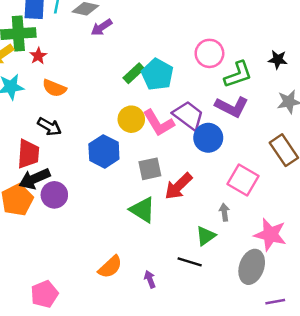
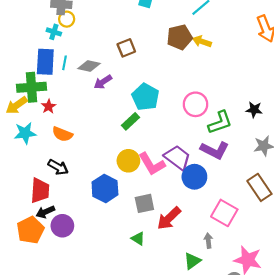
cyan pentagon: (157, 74) -> (145, 97), moved
black arrow: (34, 179) -> (45, 212), size x0.7
green triangle: (142, 210) -> (138, 239), size x0.6

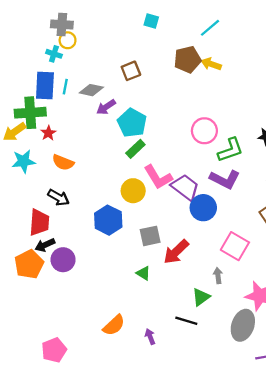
cyan pentagon: (145, 97) -> (132, 123), moved
pink L-shape: (152, 164) -> (158, 177), moved

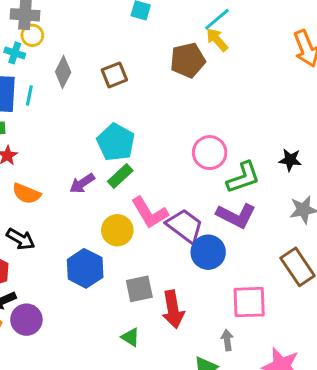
yellow arrow: (211, 64) -> (217, 40), moved, turned 30
gray diamond: (91, 90) -> (63, 72), moved, turned -75
purple arrow: (106, 107) -> (82, 183), moved
pink square: (235, 246) -> (249, 302), turned -32
red arrow: (176, 252) -> (173, 309), turned -56

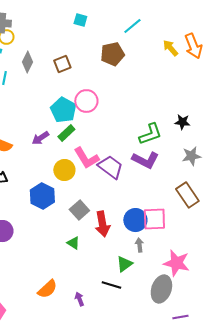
yellow arrow: (217, 40) -> (170, 48), moved
pink circle: (210, 153) -> (86, 101), moved
blue circle: (208, 252) -> (135, 220), moved
gray square: (139, 289) -> (79, 210), turned -30

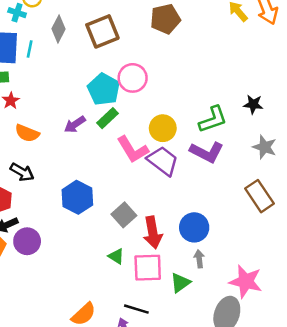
brown square: (62, 64) -> (102, 31), size x1.5
gray star: (191, 156) -> (265, 147), turned 30
yellow circle: (64, 170) -> (163, 128), moved
pink square: (154, 219) -> (148, 268), moved
black line: (111, 285) -> (136, 309), moved

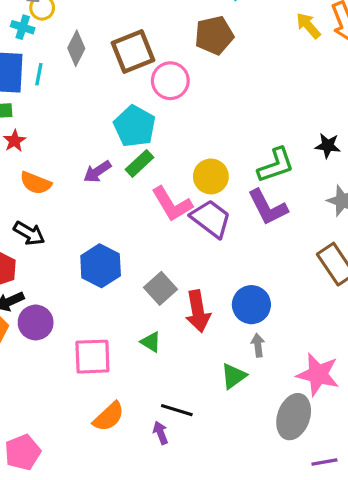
pink circle: (133, 78) -> (170, 81), moved
purple L-shape: (207, 152) -> (268, 207), turned 36
pink square: (148, 268) -> (92, 357), moved

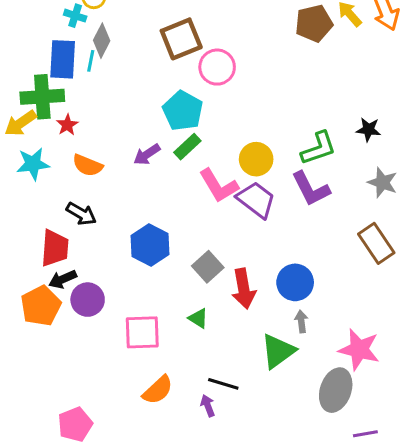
brown pentagon: (214, 35) -> (314, 23), moved
gray diamond: (76, 48) -> (102, 41), moved
green triangle: (234, 376) -> (278, 351), size x1.4

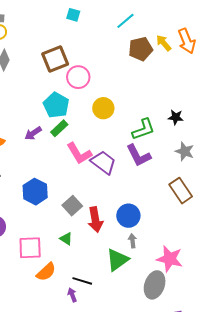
yellow circle: (256, 159) -> (103, 108), moved
orange semicircle: (158, 390) -> (46, 272), moved

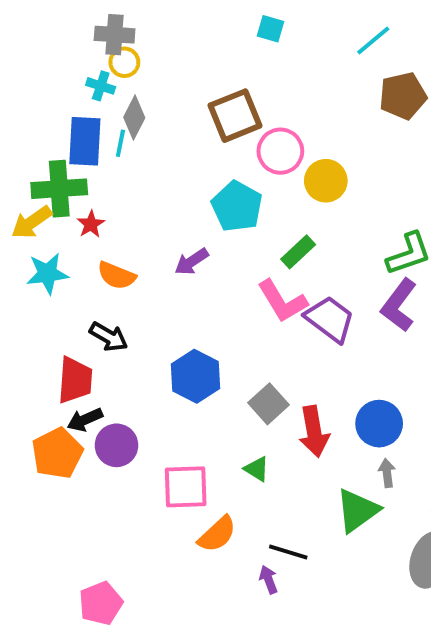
yellow circle: (103, 108) -> (326, 181), moved
green rectangle: (59, 128) -> (298, 252), moved
purple L-shape: (138, 155) -> (399, 305), turned 64

